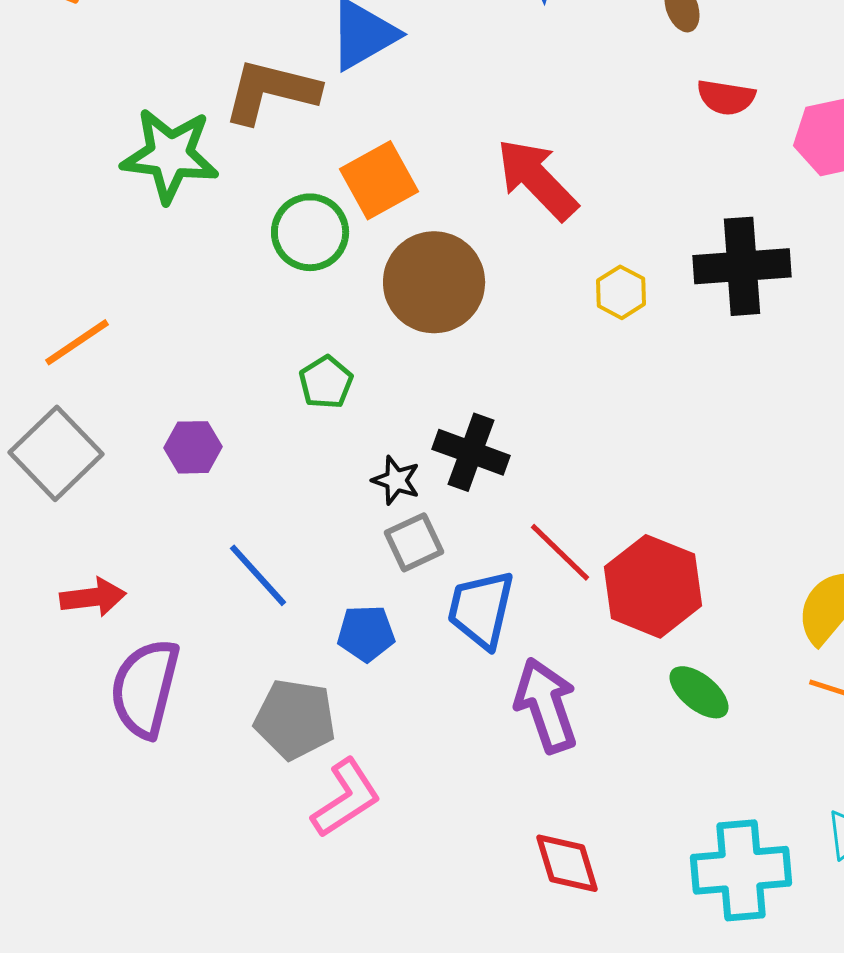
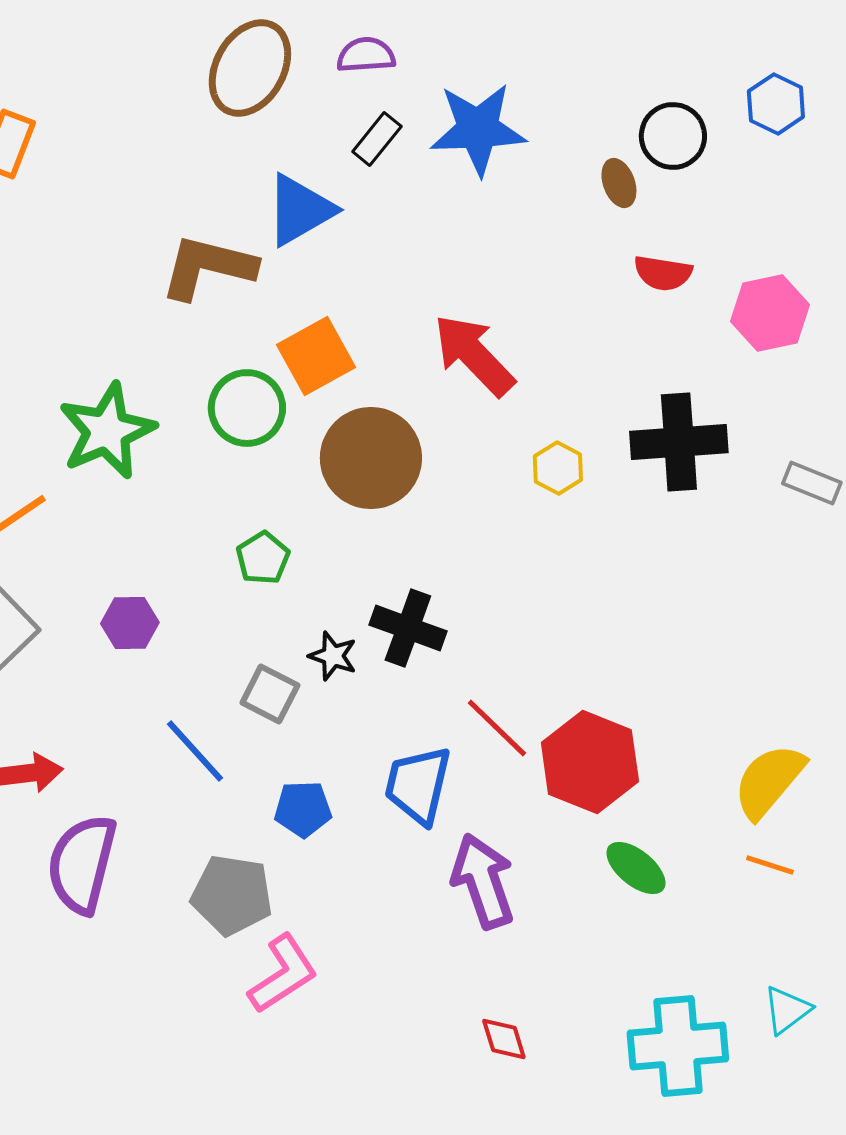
green star: (170, 155) -> (107, 431), moved, turned -30
gray square: (414, 542) -> (270, 694), moved, turned -38
red diamond: (567, 863) -> (504, 1039), size x0.7

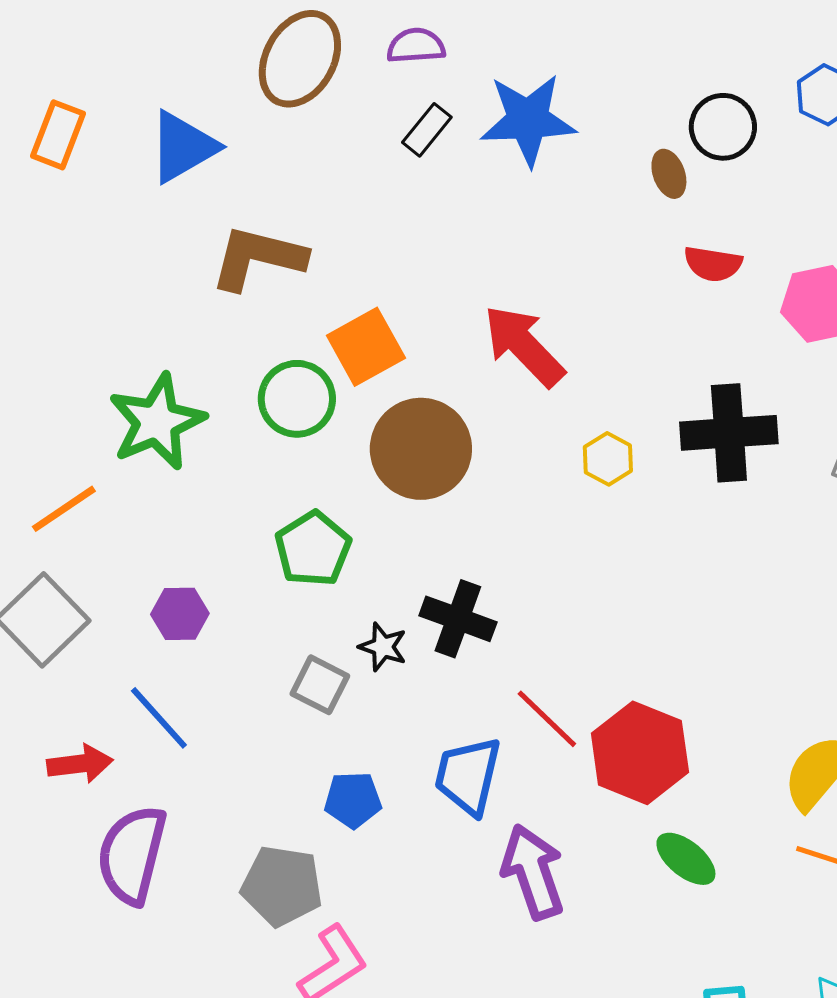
blue triangle: (300, 210) -> (183, 147), moved
green pentagon: (263, 558) -> (313, 549), size x1.4
blue line: (195, 751) -> (159, 718), moved

